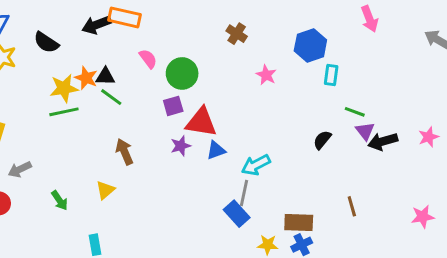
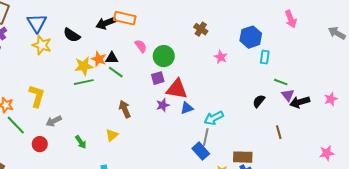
brown line: (352, 206) -> (279, 132), moved

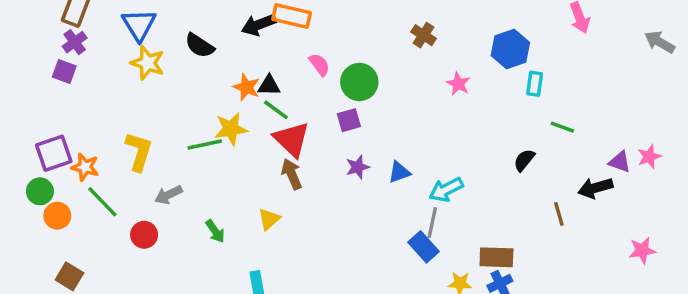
yellow star: (84, 66) -> (231, 129), moved
green line: (84, 82) -> (205, 144), moved
red triangle: (177, 89) -> (292, 139), moved, turned 35
purple triangle: (288, 95) -> (620, 162), moved, turned -32
black arrow: (300, 102) -> (595, 188), moved

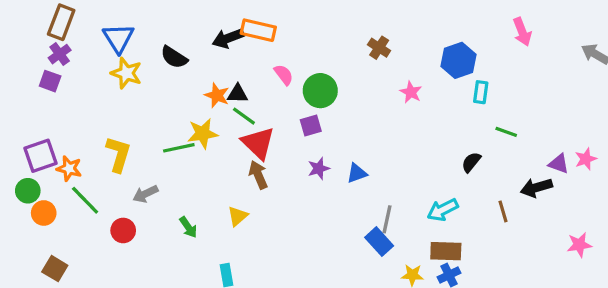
cyan arrow: (446, 190) -> (443, 210), moved

